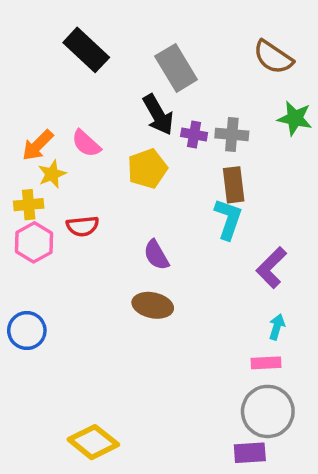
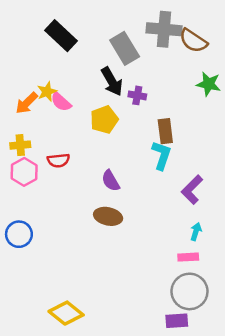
gray cross: (232, 134) -> (164, 29), moved, size x1.5
yellow star: (52, 174) -> (47, 92), moved

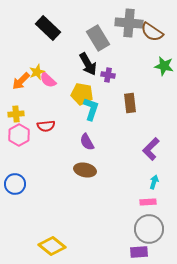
yellow pentagon: (104, 120) -> (82, 94), turned 30
cyan L-shape: (161, 155) -> (91, 109), moved

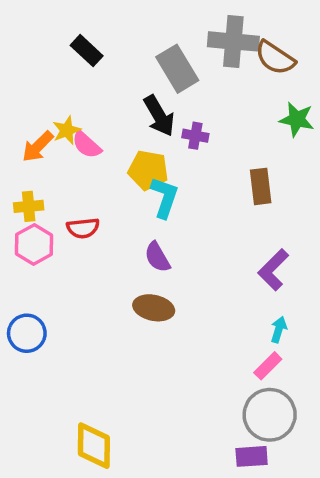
black rectangle: (48, 28) -> (87, 51), size x0.7
brown rectangle: (130, 103) -> (261, 186), moved
pink rectangle: (148, 202) -> (268, 366), turned -42
yellow diamond: (52, 246) -> (94, 446), turned 52

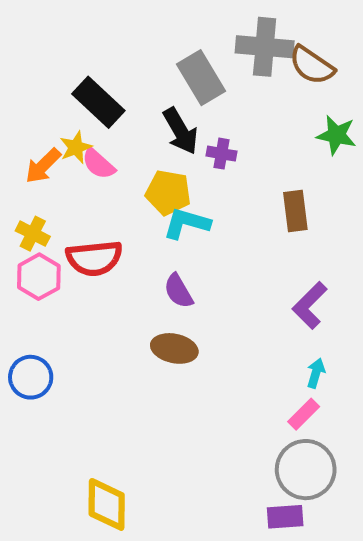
black rectangle: (87, 51) -> (98, 102), moved, size x1.4
cyan L-shape: (165, 197) -> (187, 223), turned -93
yellow cross: (29, 206) -> (33, 234), turned 32
red semicircle: (83, 228) -> (94, 258), size x1.5

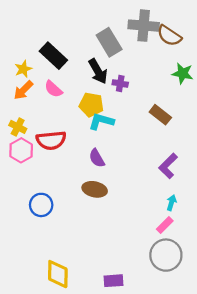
yellow star: (76, 147) -> (23, 69), moved
brown rectangle: (295, 211) -> (160, 115), turned -45
blue circle: (31, 377) -> (41, 205), moved
purple rectangle: (285, 517) -> (114, 281), moved

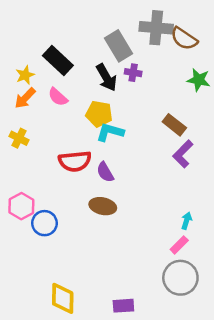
purple cross: (120, 83) -> (133, 73), moved
red semicircle: (51, 140) -> (75, 161), moved
pink hexagon: (21, 150) -> (21, 206), moved
purple L-shape: (168, 166) -> (183, 154), moved

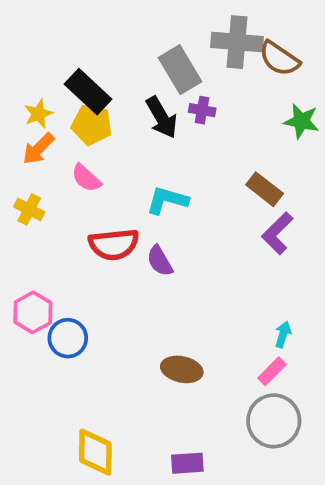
pink semicircle: (58, 97) -> (86, 178), moved
yellow pentagon: (99, 114) -> (92, 125), moved
brown ellipse: (103, 206) -> (182, 369), moved

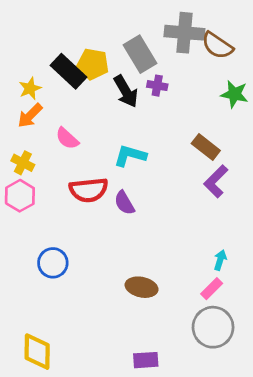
yellow pentagon: (92, 125) -> (93, 64), moved
pink hexagon: (33, 312) -> (20, 196), moved
yellow diamond: (95, 452) -> (37, 352), moved

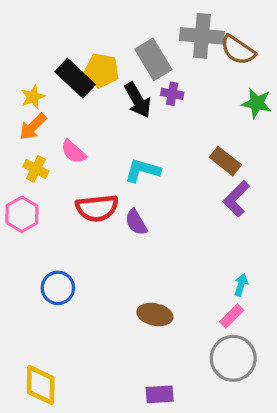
yellow cross: (23, 163) -> (36, 169), moved

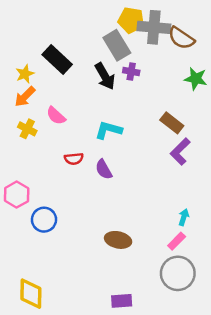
yellow pentagon: (102, 70) -> (131, 20), moved
red semicircle: (97, 208) -> (74, 159), size x0.6
pink hexagon: (22, 214) -> (17, 195), moved

